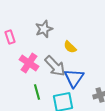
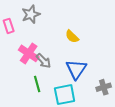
gray star: (44, 29) -> (31, 14), moved
gray arrow: (55, 66) -> (43, 61), moved, size x0.7

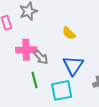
pink cross: (29, 53) -> (26, 50), turned -36

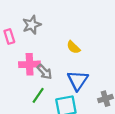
green line: (35, 80) -> (38, 95), turned 49

